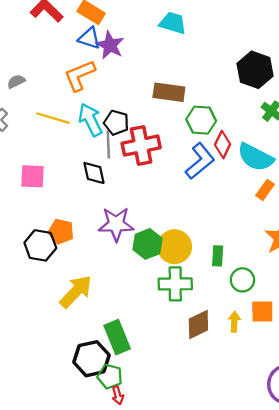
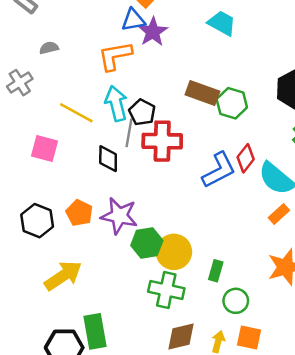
blue triangle: (89, 38) -> (133, 20), turned -40
yellow line: (53, 118) -> (76, 113), moved
green hexagon: (201, 120) -> (232, 103), moved
orange pentagon: (61, 231) -> (79, 213), moved

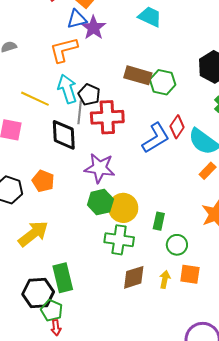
black diamond: (108, 159) -> (64, 135), size x1.4
purple star: (119, 216) -> (100, 168), moved

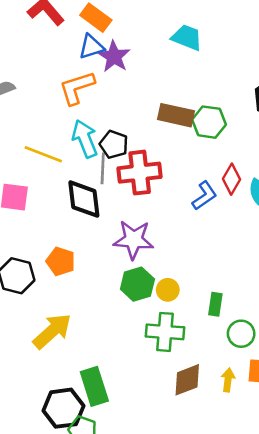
blue L-shape: (156, 138) -> (204, 196), size x0.7
yellow circle: (123, 208) -> (168, 290), size x0.6

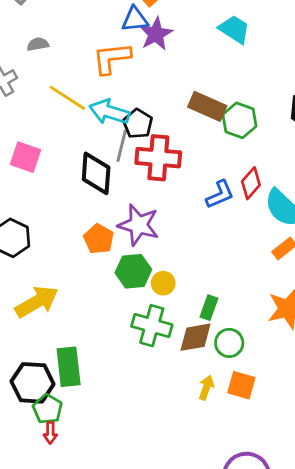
cyan arrow: (85, 139) -> (109, 112), turned -63
yellow line: (43, 154) -> (67, 98), moved
orange pentagon: (61, 261) -> (99, 239), moved
brown diamond: (187, 380) -> (196, 337), moved

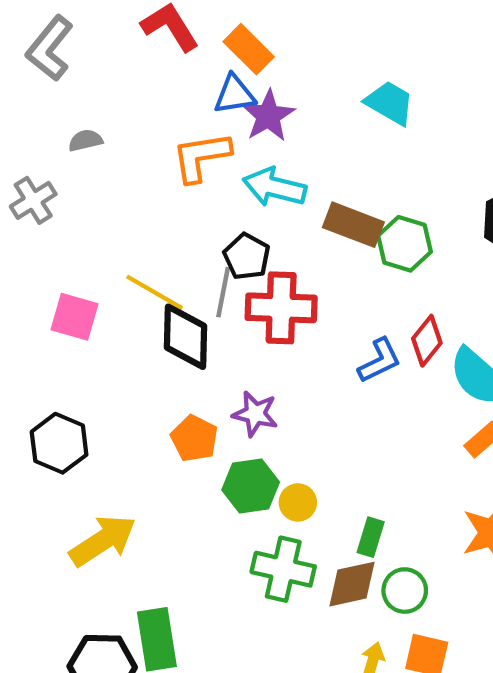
yellow line: (67, 98) -> (155, 292), moved
cyan arrow: (109, 112) -> (274, 187), moved
purple star: (139, 225) -> (255, 414), size x0.7

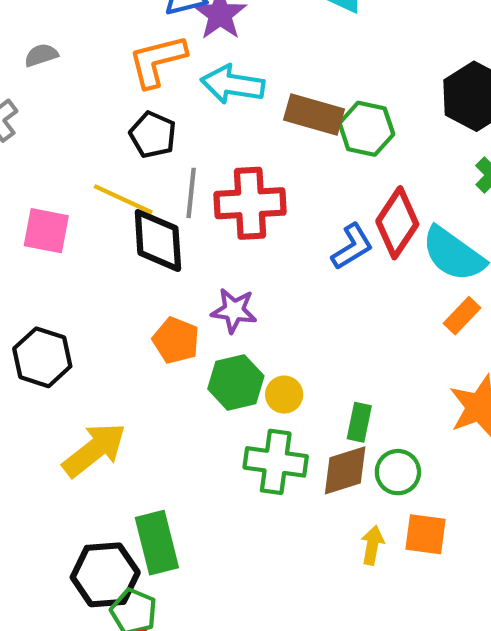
black pentagon: (247, 257) -> (153, 135), moved
red diamond: (427, 341) -> (397, 223), size x1.4

